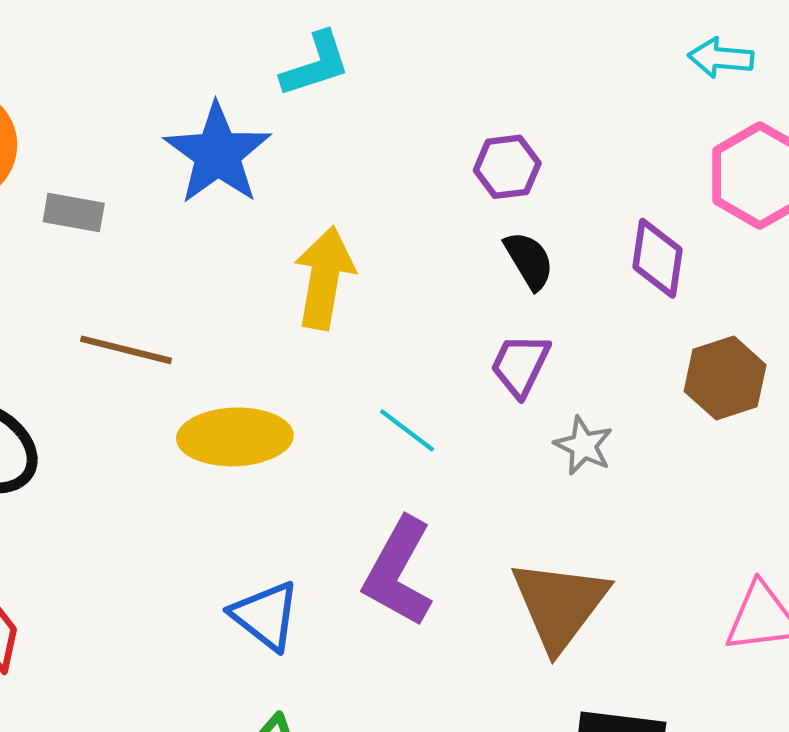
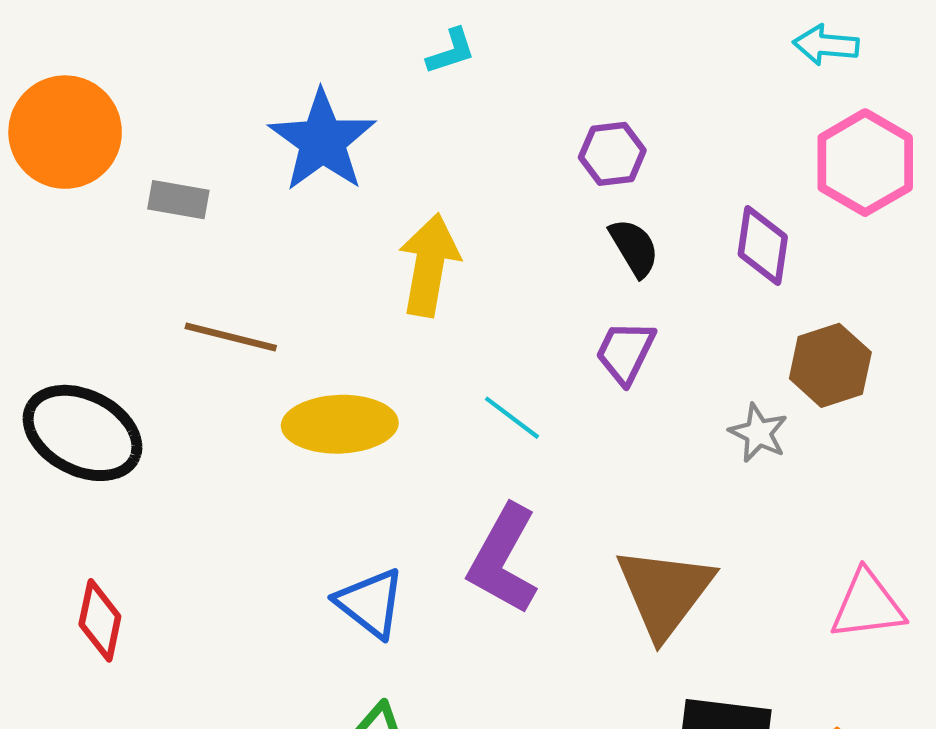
cyan L-shape: (316, 64) -> (451, 51), moved, size x0.7
gray star: (583, 446) -> (758, 433), moved

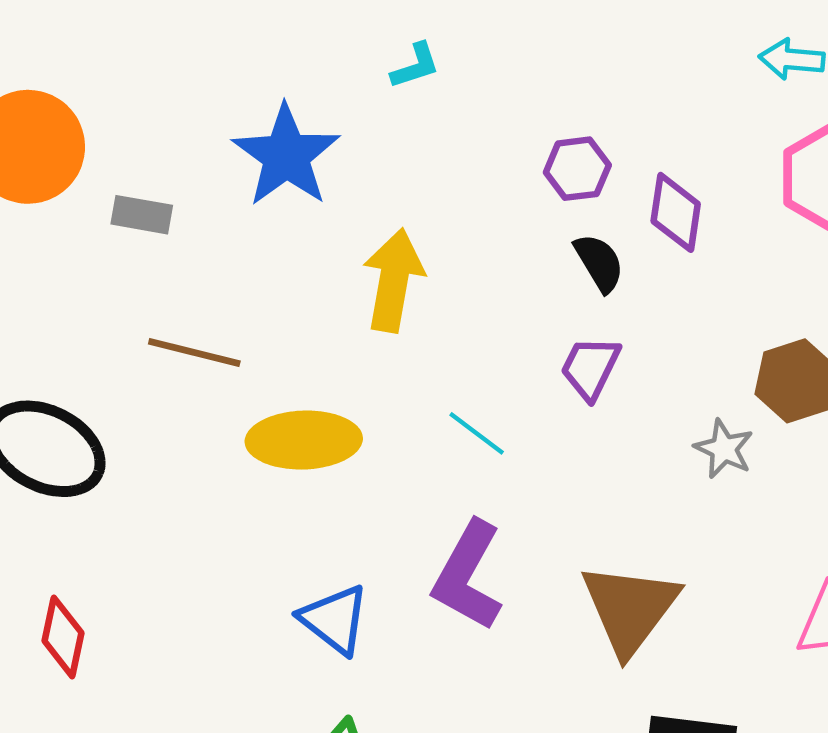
purple diamond: (763, 245) -> (676, 212), moved

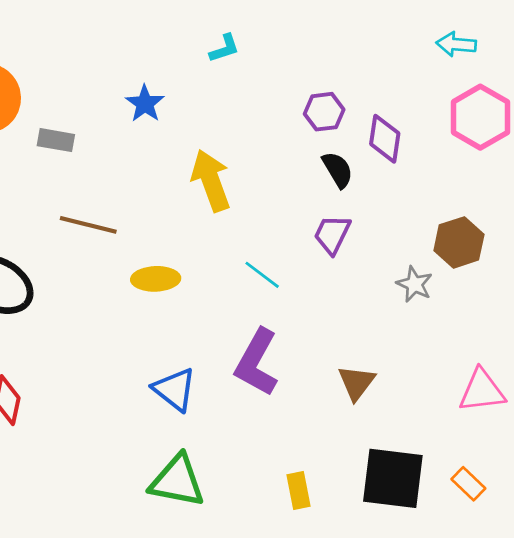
blue star: (286, 156) -> (145, 104), size x0.6
yellow arrow: (393, 280) -> (211, 180), turned -30
yellow ellipse: (304, 440) -> (156, 279), size x0.7
brown triangle: (630, 609) -> (356, 383), size x0.6

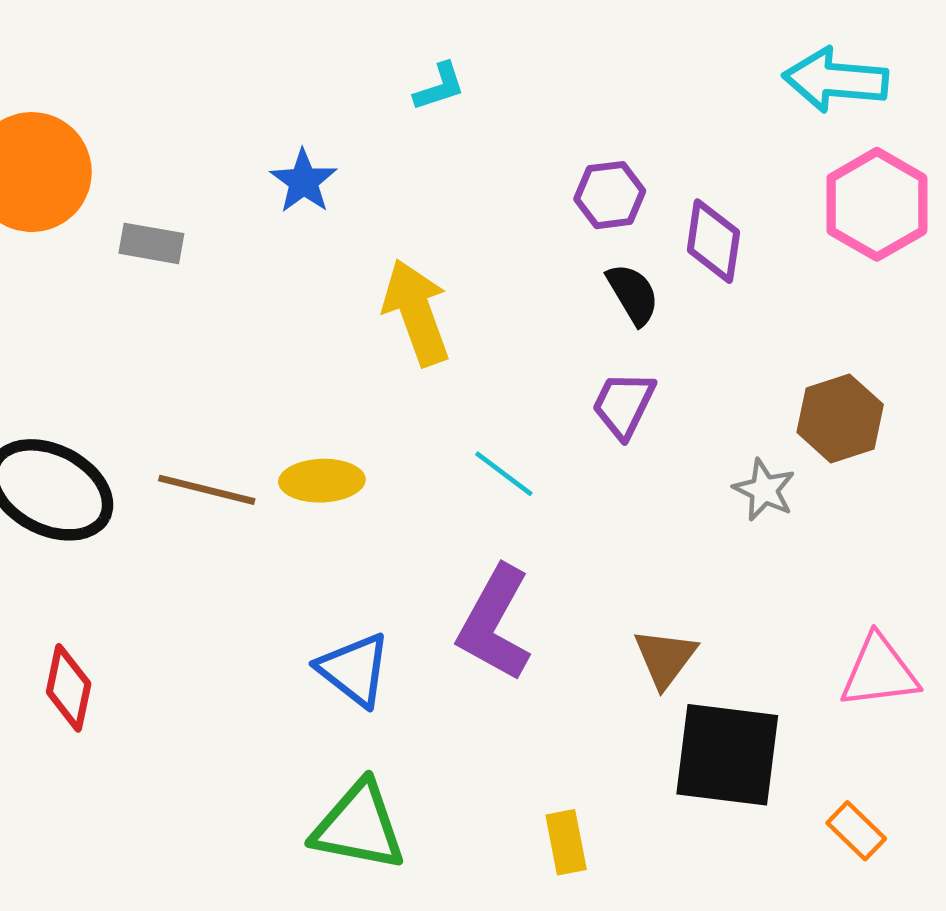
cyan arrow: (456, 44) -> (836, 80), size x1.5
brown line: (88, 225) -> (207, 490), moved
black square: (393, 478) -> (727, 755), moved

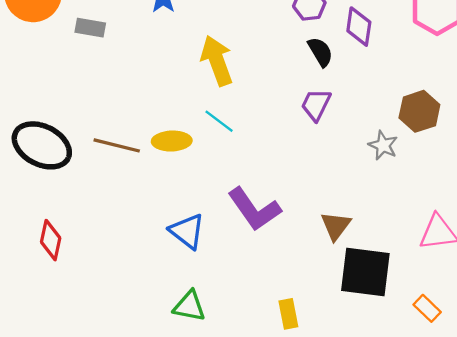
cyan line: (504, 474) -> (219, 121), moved
purple L-shape: (495, 623) -> (254, 209), turned -64
green triangle: (359, 826) -> (189, 306), size x0.7

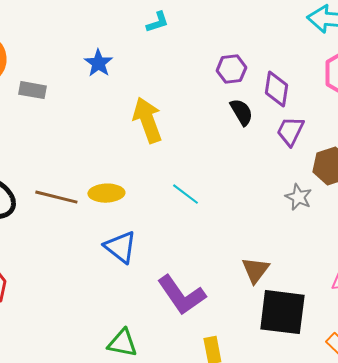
purple trapezoid: (316, 105) -> (290, 131), moved
cyan line: (219, 121) -> (185, 194), moved
purple L-shape: (254, 209) -> (181, 295), moved
blue triangle: (187, 231) -> (120, 247), moved

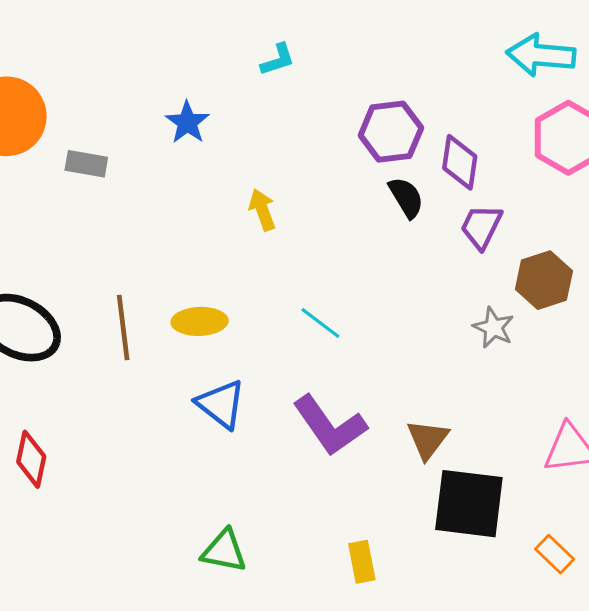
purple hexagon: (231, 69) -> (391, 132), size x1.4
yellow arrow: (147, 120) -> (262, 210), size x0.6
brown line: (56, 197) -> (123, 328), turned 69
purple L-shape: (181, 295) -> (330, 426), moved

